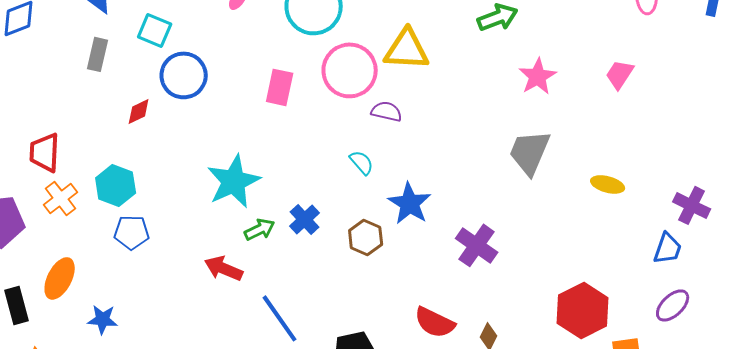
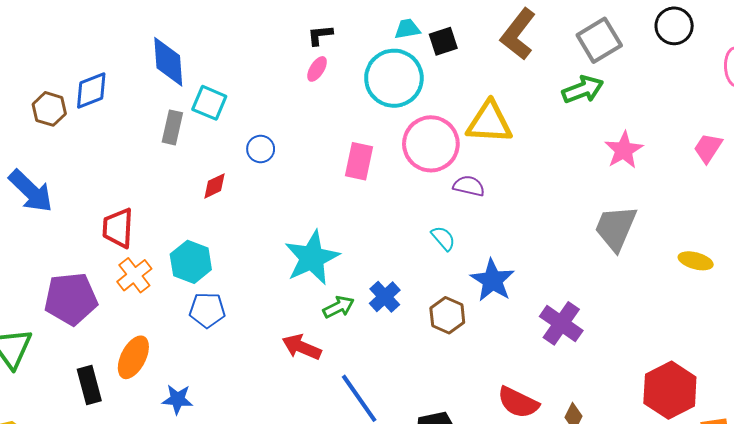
cyan square: (155, 30) -> (209, 103), moved
blue circle: (184, 75) -> (261, 149), size x0.6

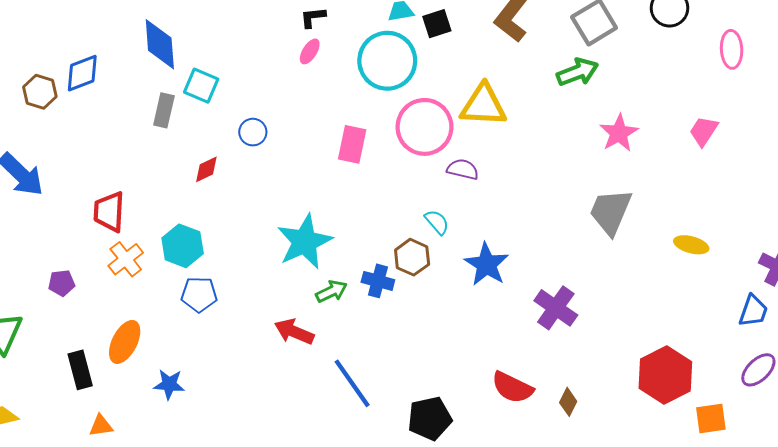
blue cross: (385, 297) -> (378, 281), turned -32
purple pentagon: (71, 299) -> (62, 283), size x0.5
brown hexagon: (447, 315) -> (412, 257), moved

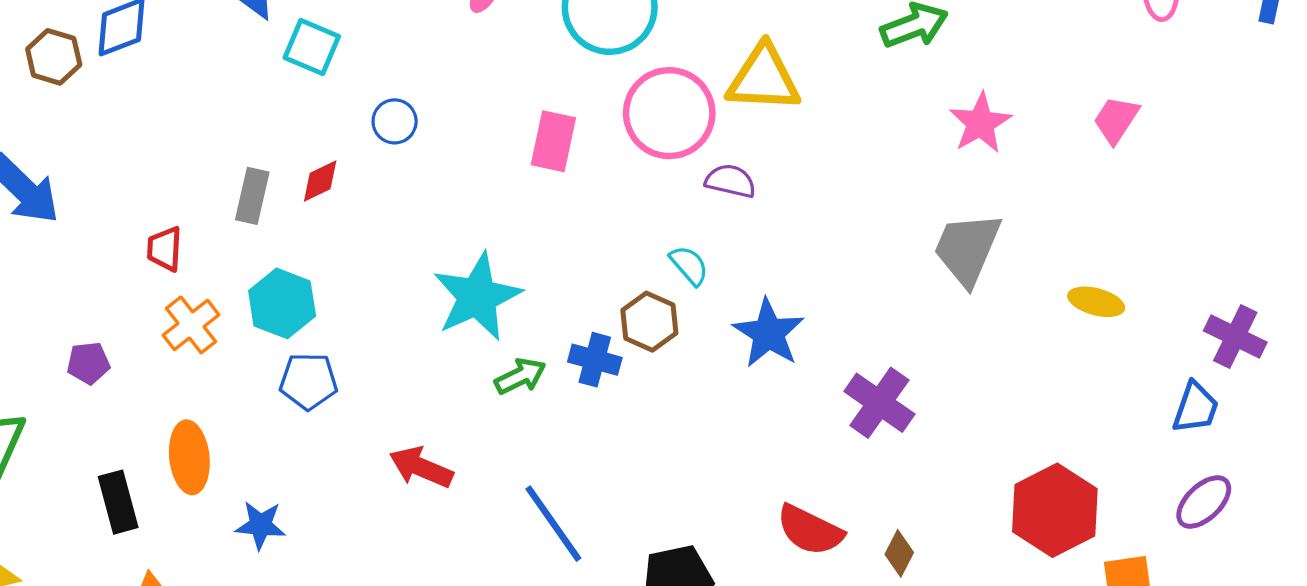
gray rectangle: (164, 110) -> (252, 196), moved
red trapezoid: (109, 212) -> (165, 249), size x0.7
red arrow: (294, 332) -> (421, 467), moved
orange ellipse: (125, 342) -> (189, 457), turned -33

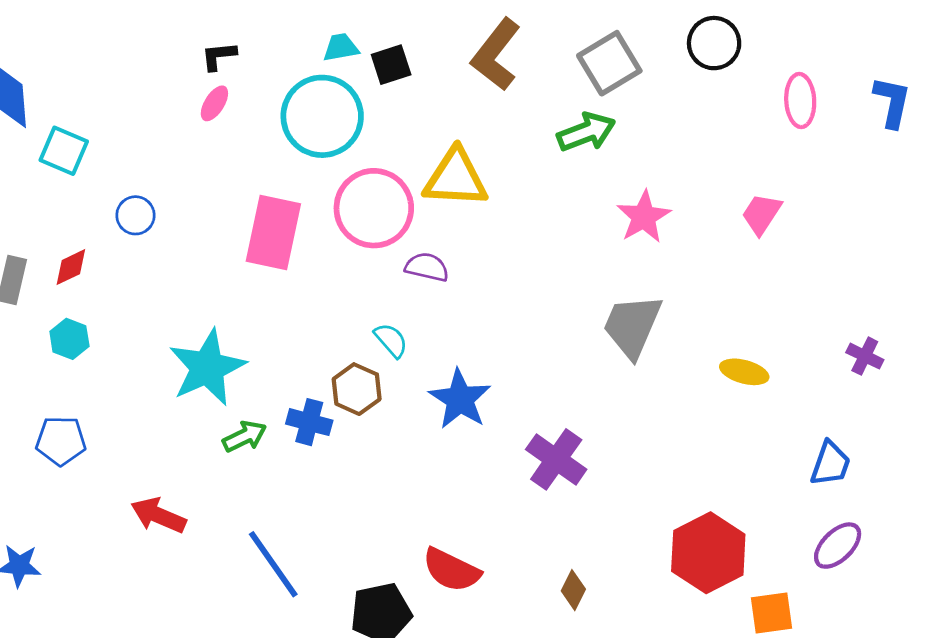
pink rectangle: (553, 141) -> (273, 233), size x1.4
cyan hexagon: (282, 303) -> (69, 339), moved, size x0.7
purple cross: (1235, 337) -> (865, 356), moved, size x0.7
red semicircle: (810, 530) -> (451, 570), moved

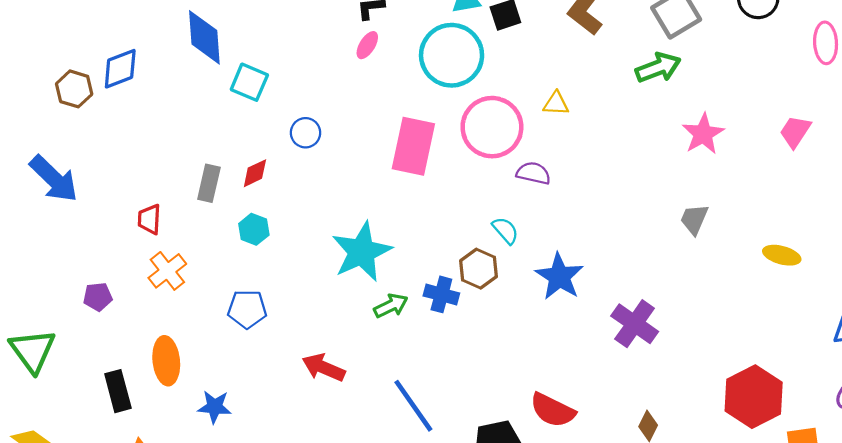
yellow triangle: (456, 178) -> (556, 104), size x0.5
gray trapezoid: (632, 326) -> (694, 219), size x0.6

